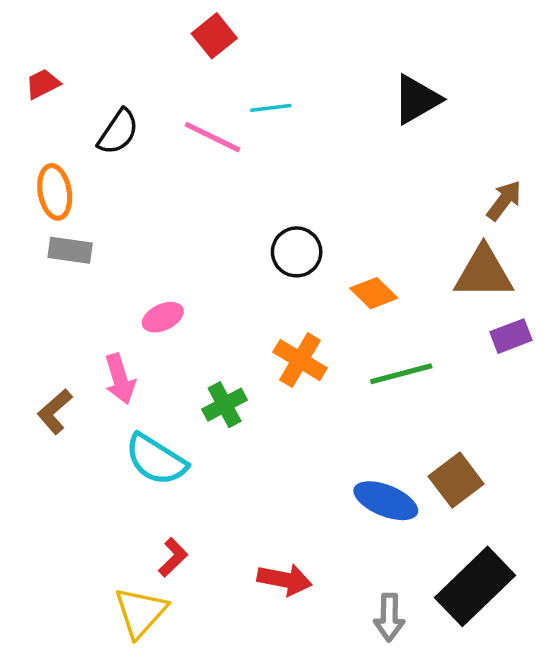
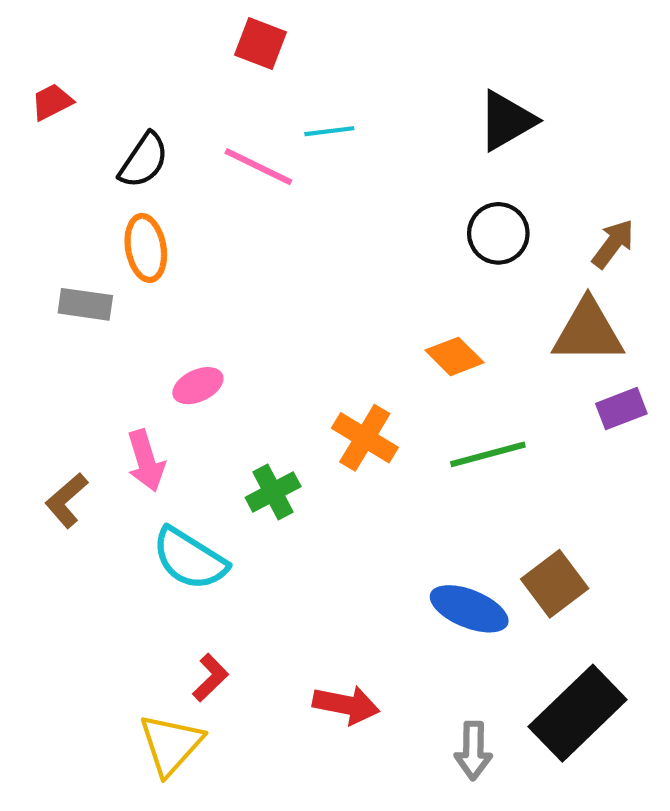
red square: (214, 36) -> (261, 44), turned -30
orange ellipse: (55, 192) -> (146, 248), moved
black circle: (297, 252) -> (498, 233), moved

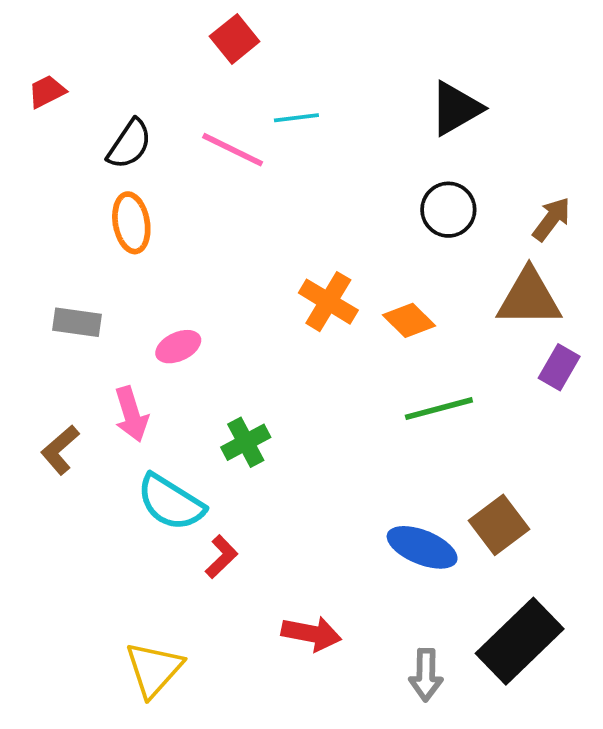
red square: (261, 44) -> (235, 39), turned 30
gray rectangle: (85, 304) -> (77, 322), moved
purple rectangle: (621, 409) -> (559, 367), turned -39
orange cross: (365, 438) -> (328, 302), moved
red L-shape: (210, 678) -> (221, 557), moved

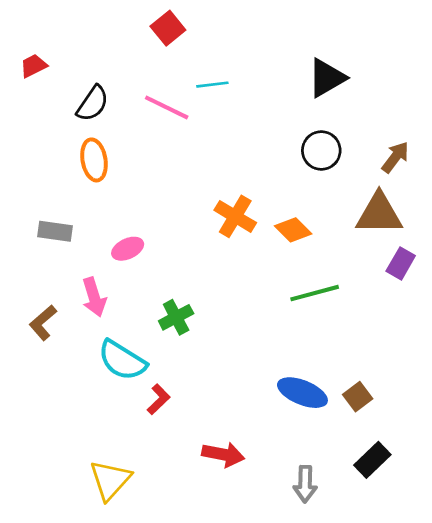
brown square: (499, 525) -> (358, 397), moved, size x0.7
black rectangle: (520, 641) -> (372, 460), size x0.6

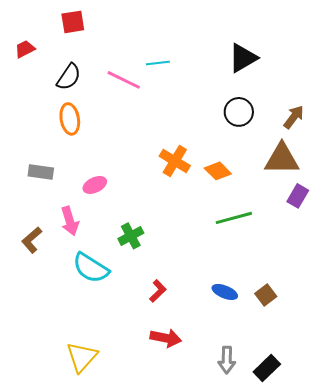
red square: (168, 28) -> (73, 22), moved, turned 30
blue ellipse: (302, 393) -> (225, 292), size x0.7
red L-shape: (159, 399) -> (158, 291), moved
black rectangle: (372, 460) -> (267, 368), moved

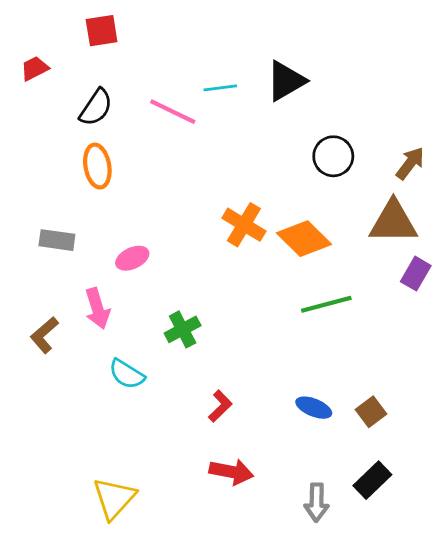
black triangle: (243, 58) -> (286, 81), moved
orange diamond: (218, 171) -> (304, 239), size x1.4
cyan semicircle: (91, 268) -> (127, 374), size x0.7
black rectangle: (267, 368) -> (372, 480), moved

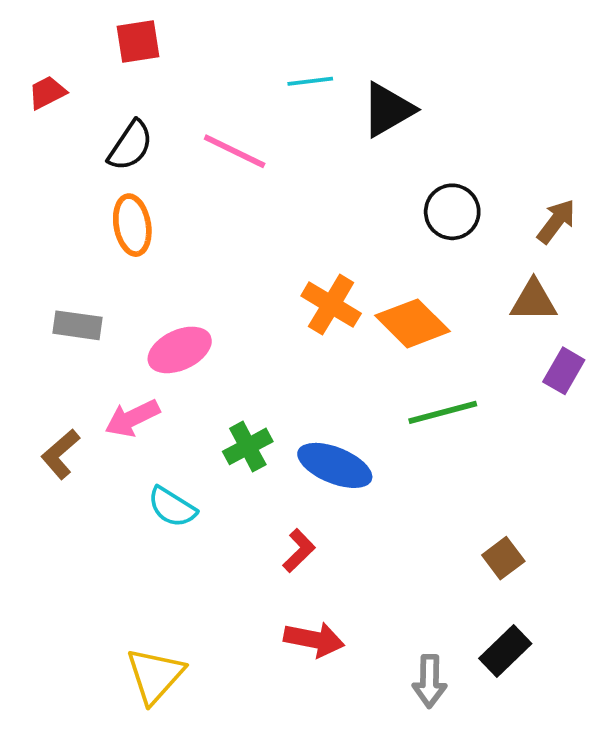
cyan line: (220, 88) -> (310, 81), moved
brown triangle: (393, 222) -> (534, 301), size x0.7
pink ellipse: (132, 258) -> (180, 350), size x1.4
pink arrow: (97, 308) -> (132, 418), turned 81
blue ellipse: (314, 408) -> (335, 465), moved, size x1.5

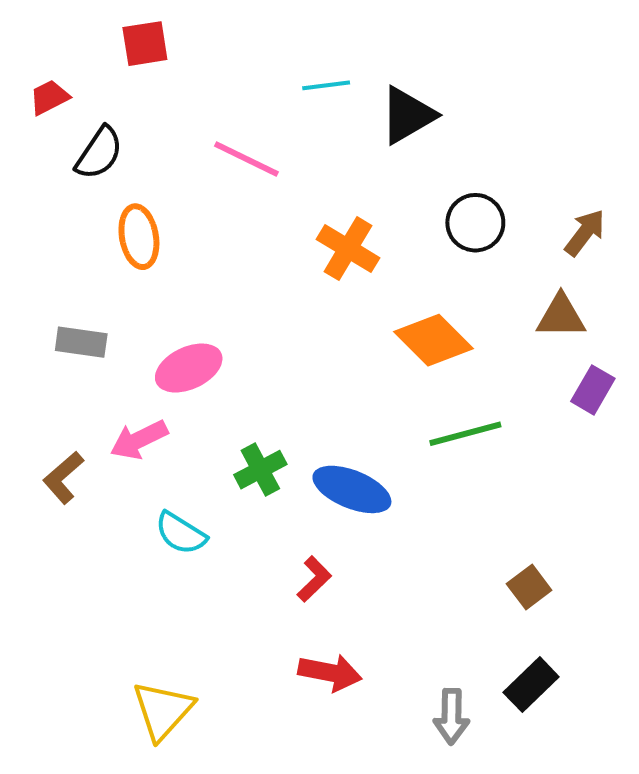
black semicircle: (130, 146) -> (99, 153), moved
orange cross: (331, 305) -> (348, 249), moved

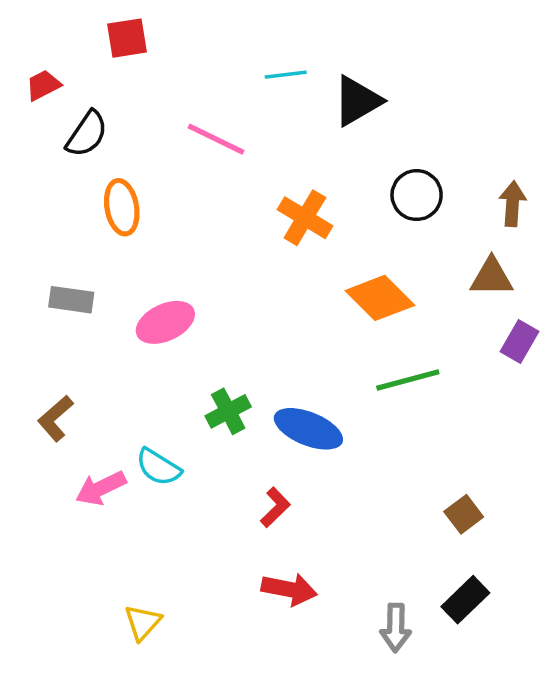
brown arrow: (585, 233) -> (513, 204), turned -33
pink arrow: (139, 440) -> (101, 488), moved
yellow triangle: (163, 710) -> (143, 622), size x0.7

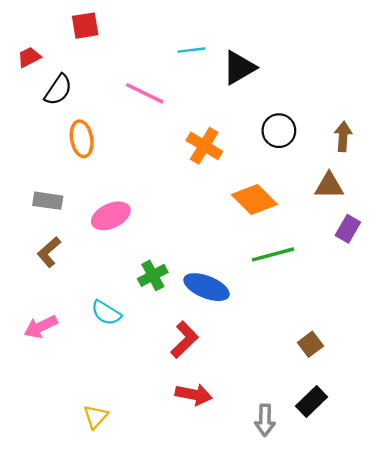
brown L-shape: (55, 418) -> (49, 252), moved
pink arrow: (101, 488) -> (41, 327), moved
red L-shape: (275, 507) -> (184, 340), size x1.4

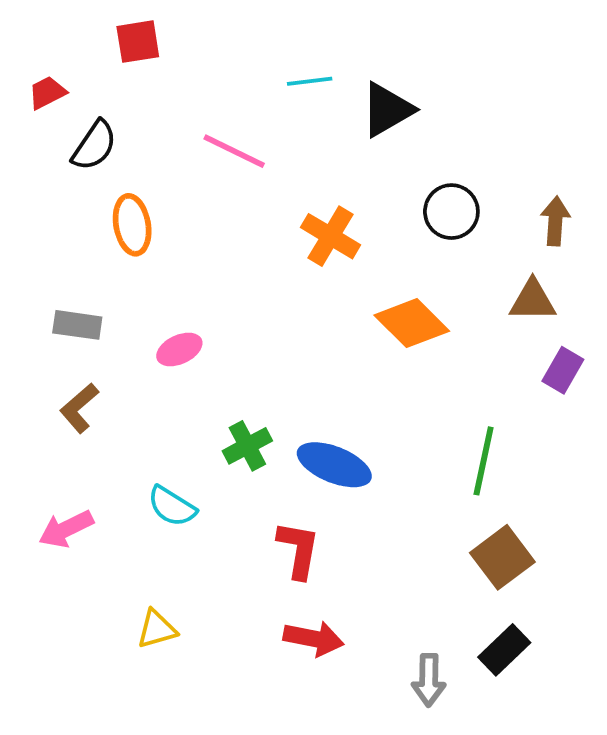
pink ellipse: (111, 216) -> (179, 349), size x0.7
green line: (273, 254) -> (484, 461), moved, turned -63
red L-shape: (184, 340) -> (298, 550), turned -36
brown square: (310, 344) -> (502, 557), size x1.5
yellow triangle: (96, 417) -> (157, 629), moved, turned 32

